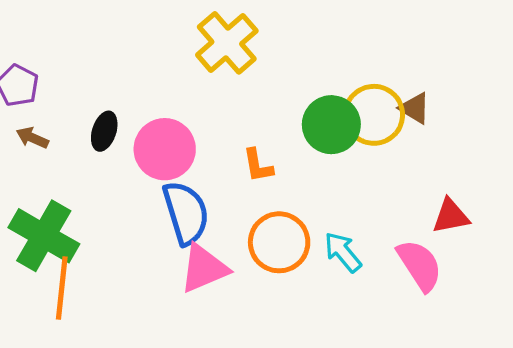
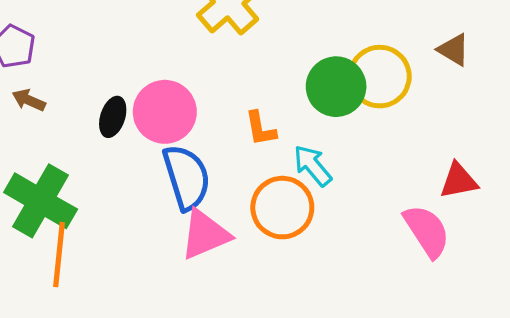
brown triangle: (415, 108) -> (454, 50), moved
black ellipse: (104, 131) -> (113, 117), moved
cyan arrow: (343, 252) -> (313, 166), moved

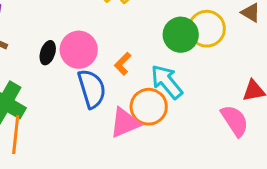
orange L-shape: (260, 129) -> (123, 64), moved, turned 55
cyan arrow: (313, 166) -> (167, 82), size x1.4
pink triangle: (205, 234) -> (125, 123), moved

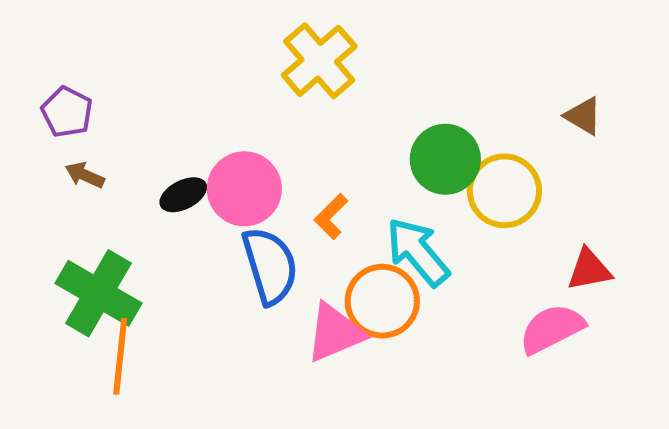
yellow circle: (207, 29) -> (504, 191), moved
black ellipse: (48, 53) -> (183, 195), turned 45
pink semicircle: (235, 121) -> (552, 329), turned -84

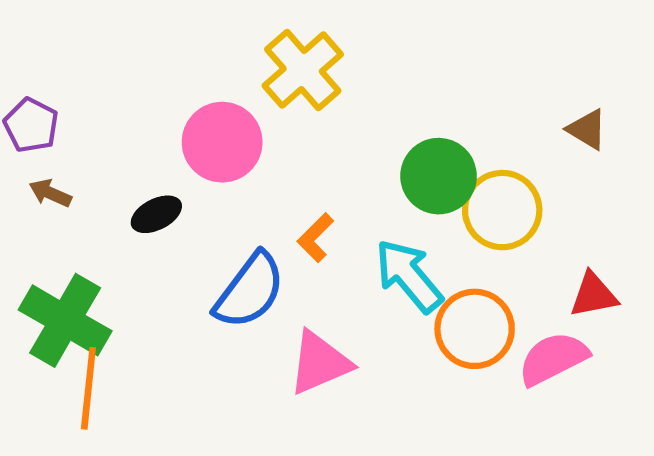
pink circle: (244, 189) -> (222, 142), moved
blue semicircle: (270, 266) -> (250, 291), turned 54
orange circle: (382, 301) -> (475, 329), moved

